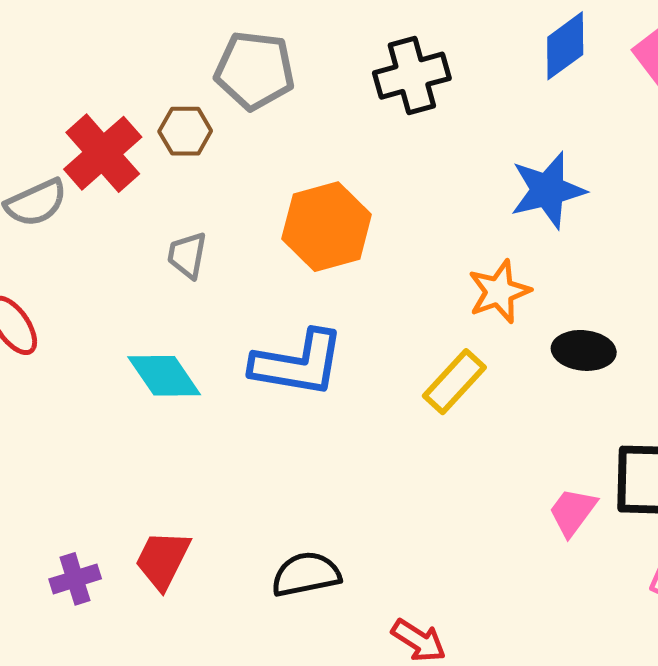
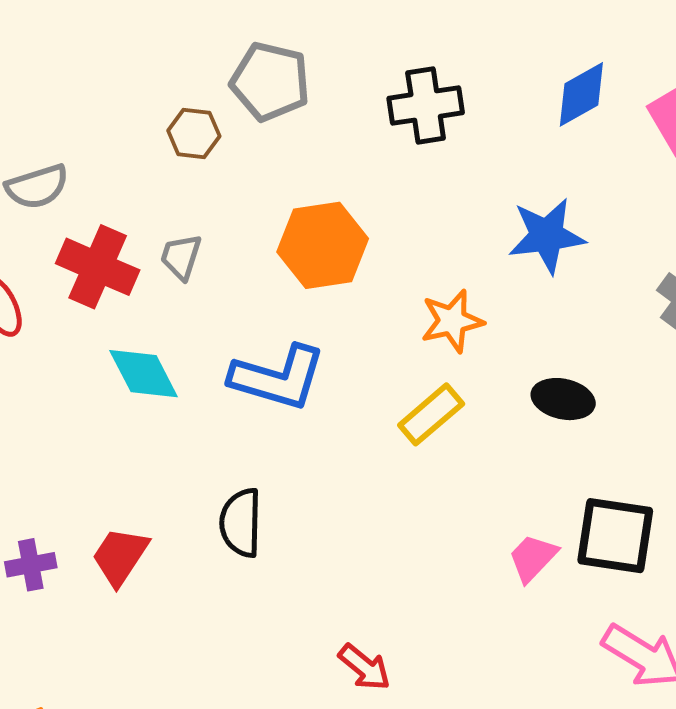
red cross: (103, 153) -> (98, 267), moved, turned -32
orange star: (499, 291) -> (452, 321), moved
black semicircle: (306, 574) -> (241, 523), moved, turned -84

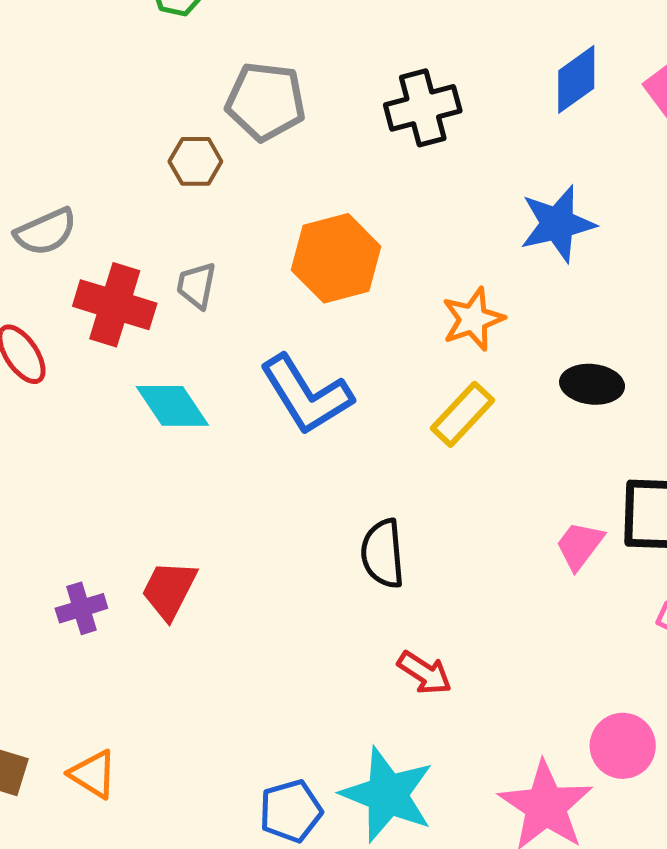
blue L-shape: (278, 378) -> (306, 395), turned 48
black semicircle: (241, 523) -> (383, 554), moved

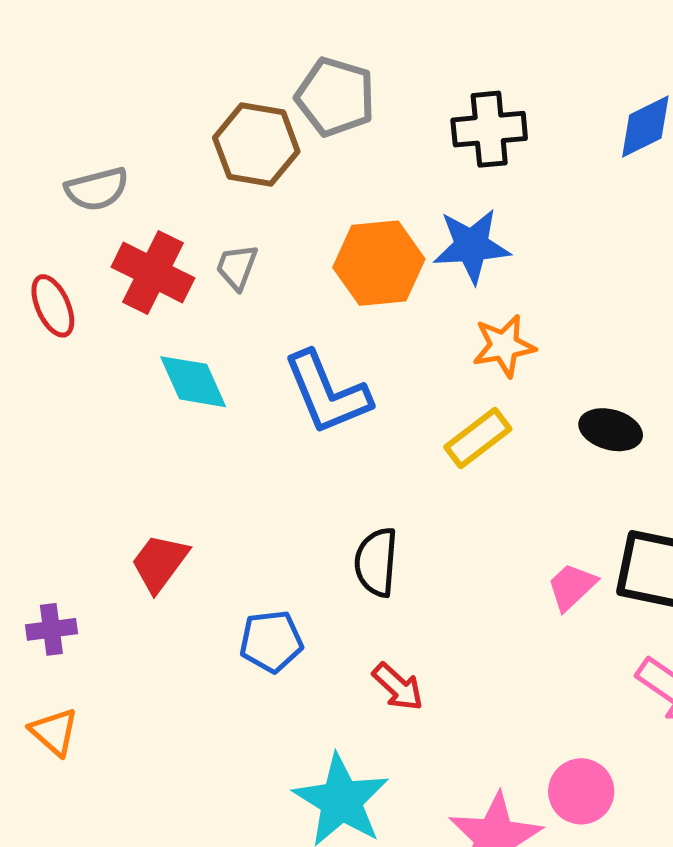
brown hexagon: (195, 161) -> (256, 145), size x1.6
blue star: (558, 224) -> (472, 246), moved
purple cross: (81, 608) -> (51, 629), moved
blue pentagon: (291, 811) -> (271, 641), moved

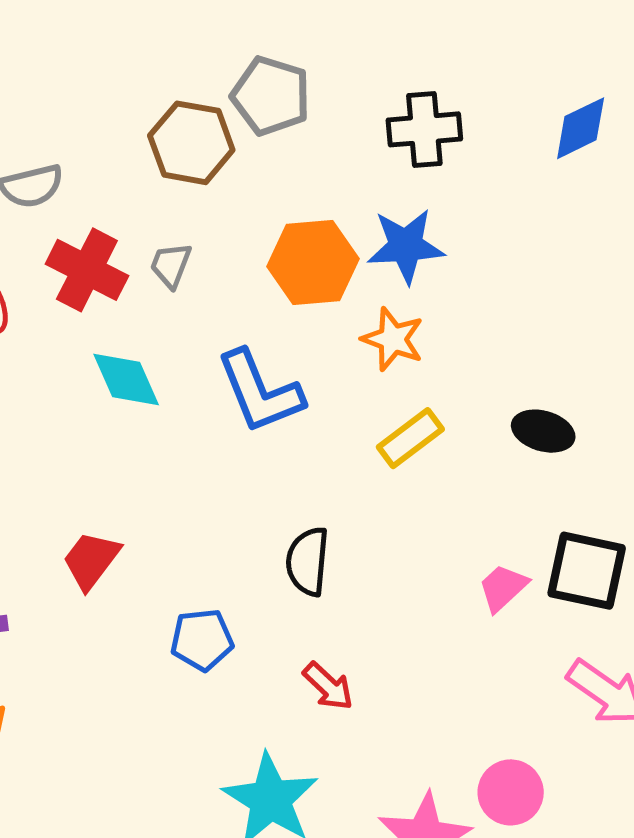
orange star: (504, 346) -> (393, 339), moved, turned 30

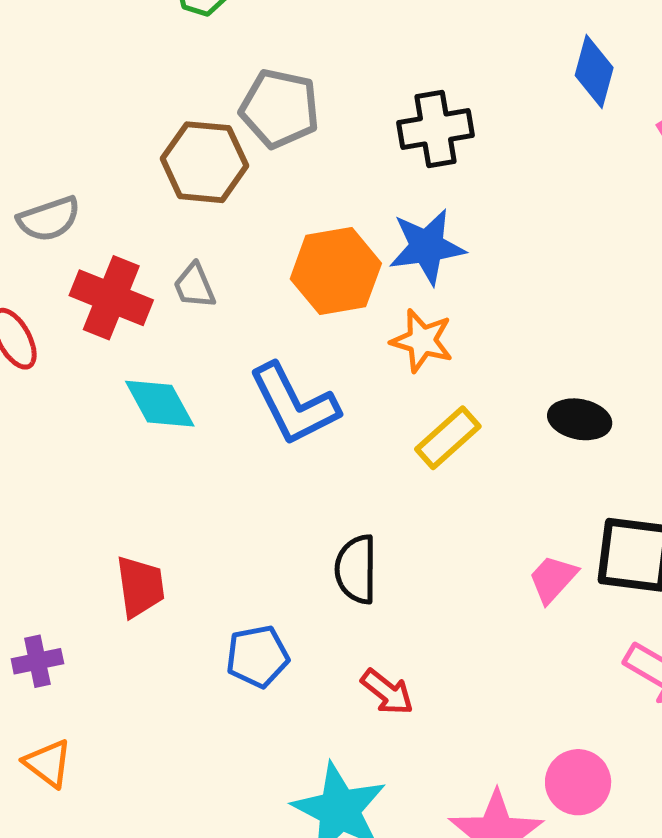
blue diamond: (581, 128) -> (594, 71), moved, turned -44
gray trapezoid: (171, 265) -> (194, 286), turned -39
red trapezoid: (91, 560) -> (140, 587), turned 140

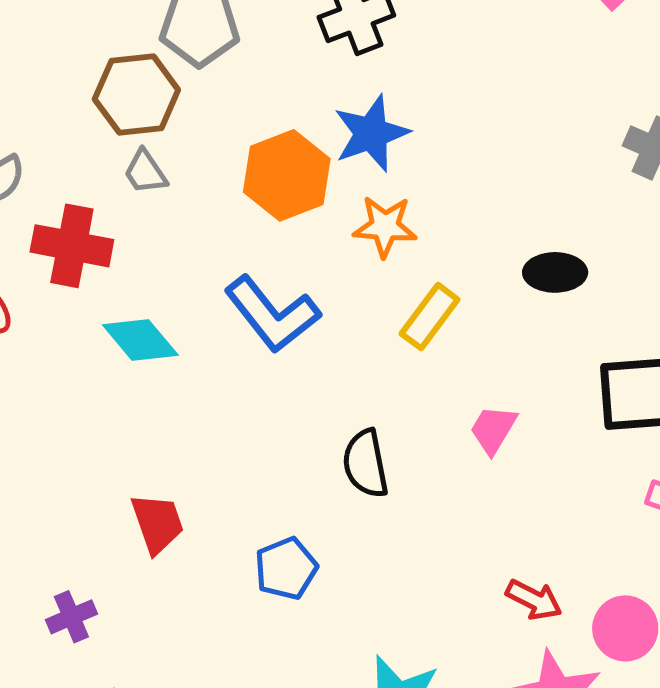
gray trapezoid: (194, 286) -> (145, 172), moved
pink trapezoid: (553, 579) -> (493, 429), moved
red arrow: (387, 692) -> (534, 600), moved

